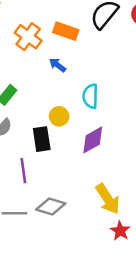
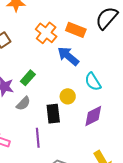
blue arrow: (57, 65) -> (68, 56), size x1.6
cyan semicircle: (90, 96) -> (93, 82), turned -36

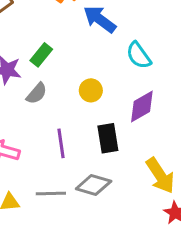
yellow circle: (68, 96) -> (91, 90), moved
black rectangle: (53, 114) -> (108, 138), moved

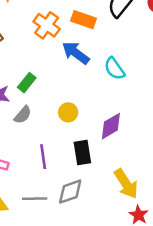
cyan semicircle: (139, 55) -> (114, 69), moved
gray diamond: (94, 185) -> (70, 192), turned -36

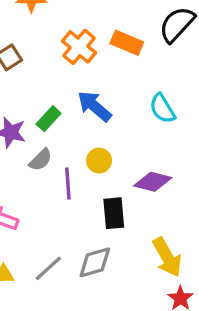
blue arrow: (76, 53) -> (94, 106), moved
purple diamond: (111, 126) -> (153, 182), turned 40
purple line: (43, 157) -> (68, 183), moved
gray line: (35, 199) -> (48, 268), turned -45

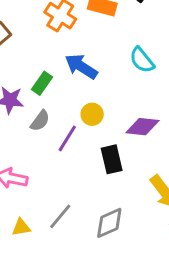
purple line: (68, 183) -> (67, 138), turned 44
gray diamond: (95, 262) -> (109, 223), moved

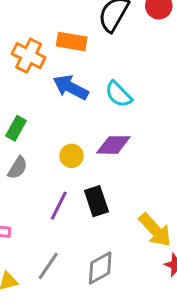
blue arrow: (81, 66) -> (71, 87), moved
purple diamond: (142, 127) -> (113, 145), moved
purple line: (67, 138) -> (59, 206), moved

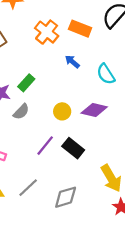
blue arrow: (71, 87) -> (72, 62), size x0.6
black rectangle: (96, 201) -> (73, 148), turned -45

